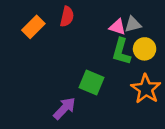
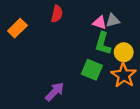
orange rectangle: (33, 27) -> (17, 28), moved
yellow circle: (145, 49) -> (124, 52), moved
green square: (92, 82) -> (92, 70), moved

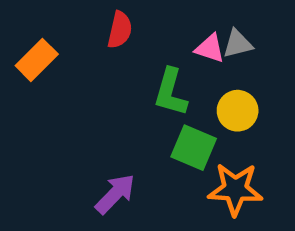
green L-shape: (103, 43) -> (171, 92), moved
yellow circle: (124, 52) -> (238, 111), moved
orange star: (124, 75) -> (235, 189), moved, turned -30

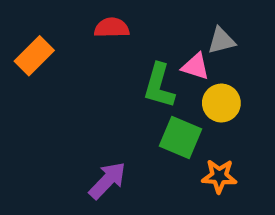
red semicircle: (120, 30) -> (112, 28), turned -104
pink triangle: (210, 48) -> (196, 66), moved
orange star: (235, 189) -> (219, 176), size x0.7

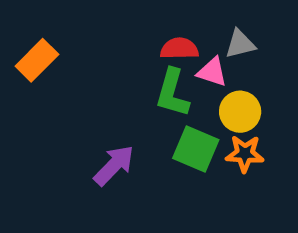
red semicircle: (112, 28) -> (179, 49), moved
orange star: (219, 176) -> (245, 154), moved
purple arrow: (107, 180) -> (114, 165), moved

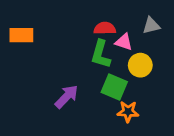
gray triangle: (240, 44) -> (151, 26), moved
orange rectangle: (37, 60) -> (21, 35), turned 45
orange star: (245, 154) -> (128, 112), moved

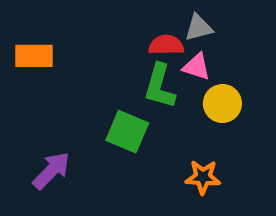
gray triangle: (151, 26) -> (199, 28), moved
green square: (114, 87) -> (127, 132), moved
purple arrow: (67, 97) -> (51, 171), moved

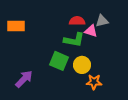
gray triangle: (199, 28) -> (102, 21), moved
green L-shape: (160, 86) -> (74, 40), turned -95
yellow circle: (222, 103) -> (82, 65), moved

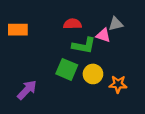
red semicircle: (77, 21) -> (72, 24), moved
orange star: (94, 82) -> (118, 84), moved

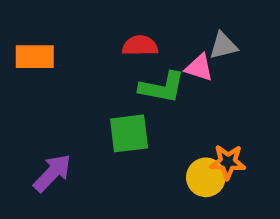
green square: (67, 69) -> (129, 133), turned -30
yellow circle: (93, 74) -> (206, 177), moved

